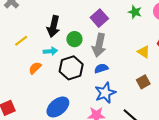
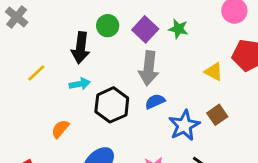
green star: (135, 12) -> (178, 29), moved
green circle: (74, 39) -> (108, 26), moved
orange semicircle: (35, 68) -> (60, 129), moved
blue star: (105, 93) -> (184, 125), moved

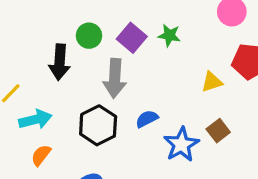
gray arrow: (149, 68) -> (115, 78), moved
yellow triangle: (214, 72) -> (212, 82), turned -42
cyan arrow: (80, 84) -> (35, 119), moved, size x1.4

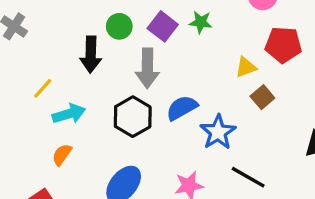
blue semicircle: (147, 119) -> (182, 108), size x1.4
brown square: (218, 131) -> (262, 97), moved
orange semicircle: (41, 155) -> (62, 155), moved

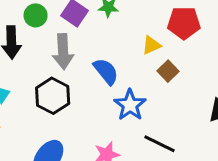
blue semicircle: (182, 108) -> (106, 71), moved, turned 84

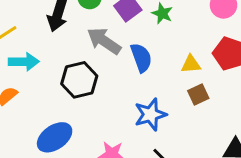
gray arrow: (63, 52) -> (104, 41), turned 108
blue semicircle: (106, 71) -> (141, 58), moved

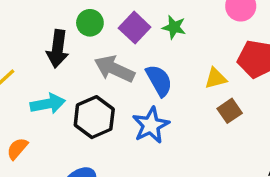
cyan arrow: (24, 62) -> (48, 104), moved
blue star: (150, 114) -> (151, 125), moved

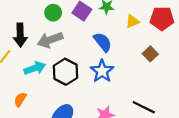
black arrow: (58, 49) -> (20, 35), moved
gray arrow: (114, 69) -> (50, 40), moved, turned -35
yellow triangle: (216, 78) -> (132, 21), moved

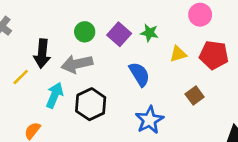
cyan arrow: (35, 68) -> (55, 95), turned -55
blue star: (102, 71) -> (149, 120), moved

